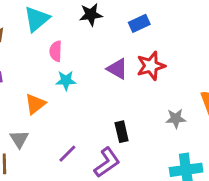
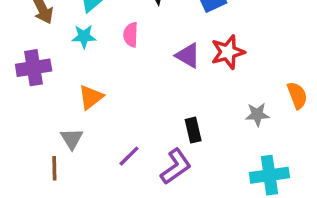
pink semicircle: (56, 51) -> (131, 35), moved
cyan star: (66, 80) -> (84, 36), moved

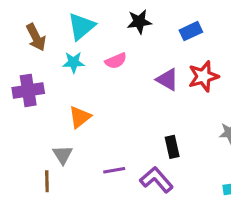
pink semicircle: (131, 35) -> (116, 61), turned -115
purple line: (129, 156) -> (114, 170), turned 35
purple L-shape: (176, 166) -> (156, 180), turned -96

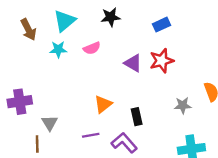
blue rectangle: (191, 31) -> (162, 25), moved
purple cross: (28, 90) -> (20, 102), moved
orange triangle: (80, 117) -> (103, 104), moved

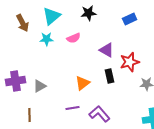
red star: (162, 61) -> (130, 62), moved
black rectangle: (137, 117) -> (110, 76), moved
gray triangle: (50, 123) -> (40, 86), moved, turned 32

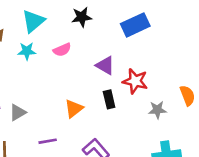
blue rectangle: (130, 19) -> (135, 25), size x1.5
red star: (130, 62) -> (135, 81), turned 30
purple line: (73, 108) -> (48, 141), moved

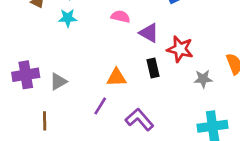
pink semicircle: (62, 50) -> (120, 17), moved, turned -144
orange triangle: (74, 109) -> (116, 78), turned 36
purple line: (48, 141) -> (100, 106), moved, turned -48

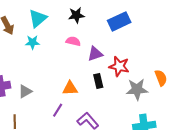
purple triangle: (149, 33) -> (95, 54), turned -49
gray star: (203, 79) -> (137, 89), size x1.5

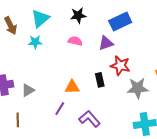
purple triangle: (95, 54) -> (106, 43), moved

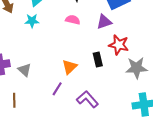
orange triangle: (72, 87) -> (70, 67), turned -42
gray triangle: (28, 90) -> (25, 70), turned -48

